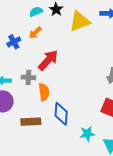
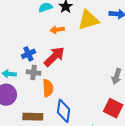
orange arrow: (35, 33) -> (57, 30), moved, turned 32
blue cross: (14, 42) -> (28, 54), moved

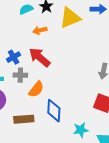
red arrow: (54, 57) -> (40, 57), turned -90
orange semicircle: (48, 88) -> (36, 89), turned 48

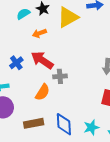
gray cross: (20, 75) -> (60, 76), moved
blue diamond: (54, 111) -> (64, 124), moved

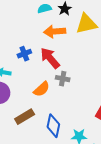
orange arrow: (39, 33) -> (55, 31), size x1.5
brown rectangle: (34, 123) -> (25, 117), turned -36

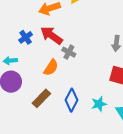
gray cross: (63, 79) -> (69, 52), turned 32
blue diamond: (53, 126) -> (72, 100), turned 30

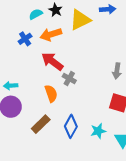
blue cross: (26, 37) -> (25, 39), moved
orange semicircle: (51, 68) -> (51, 93), turned -54

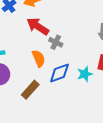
blue diamond: (71, 126) -> (59, 73), moved, turned 45
cyan star: (98, 131) -> (85, 74), moved

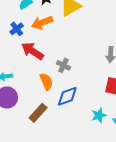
red arrow: (38, 26) -> (33, 51), moved
cyan star: (85, 74) -> (99, 115), moved

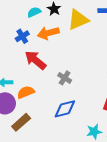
orange semicircle: (46, 82) -> (26, 92), moved, turned -96
brown rectangle: (38, 113) -> (21, 122), moved

